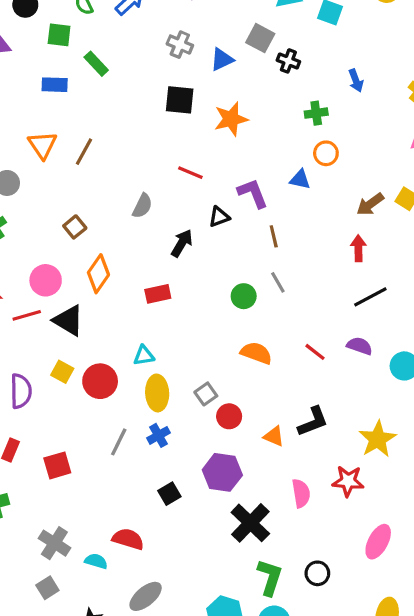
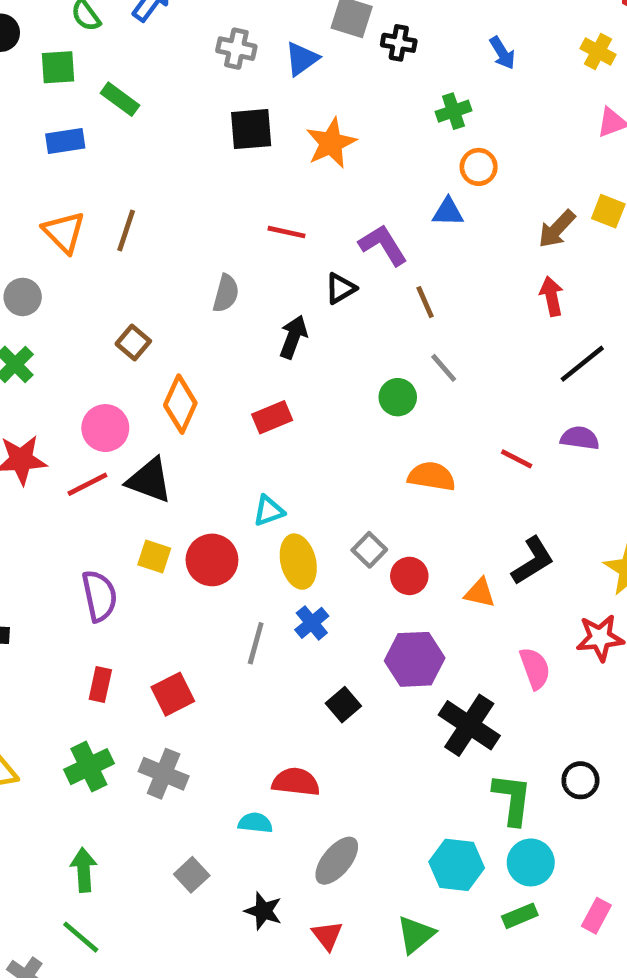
gray cross: (54, 543) -> (164, 774), moved

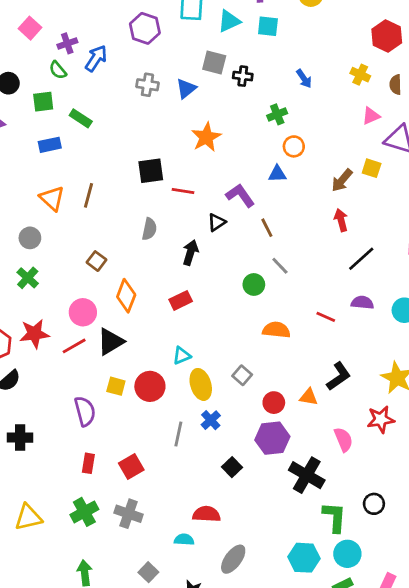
black square: (251, 129) -> (151, 171), moved
black triangle: (149, 480) -> (110, 342), turned -48
red circle: (409, 576) -> (274, 403), moved

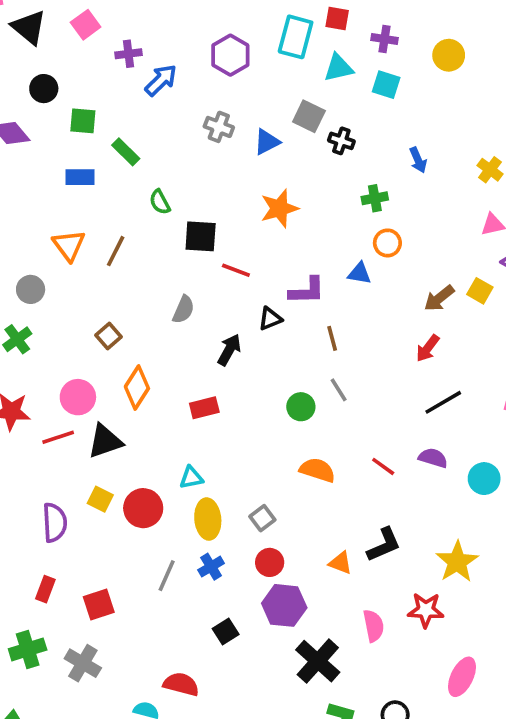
green semicircle: (58, 70) -> (160, 202), moved
purple L-shape: (240, 195) -> (307, 291), turned 112
red arrow: (341, 220) -> (428, 348), turned -140
red circle: (274, 403) -> (270, 562), moved

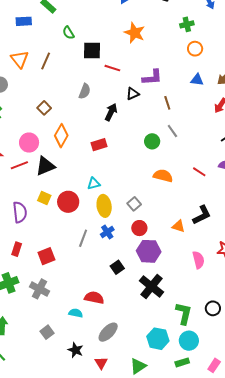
orange star: (279, 208) -> (135, 33), turned -30
blue triangle: (359, 273) -> (197, 80), moved
black cross: (318, 661) -> (152, 286), moved

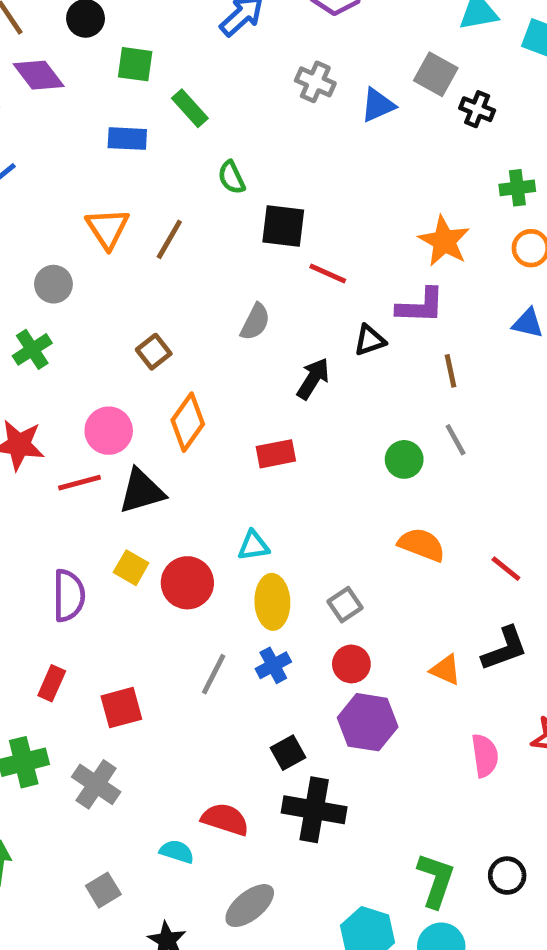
orange star: (135, 33) -> (444, 241), moved
red line: (199, 172) -> (506, 569), moved
black cross: (152, 286) -> (314, 810), moved, turned -35

